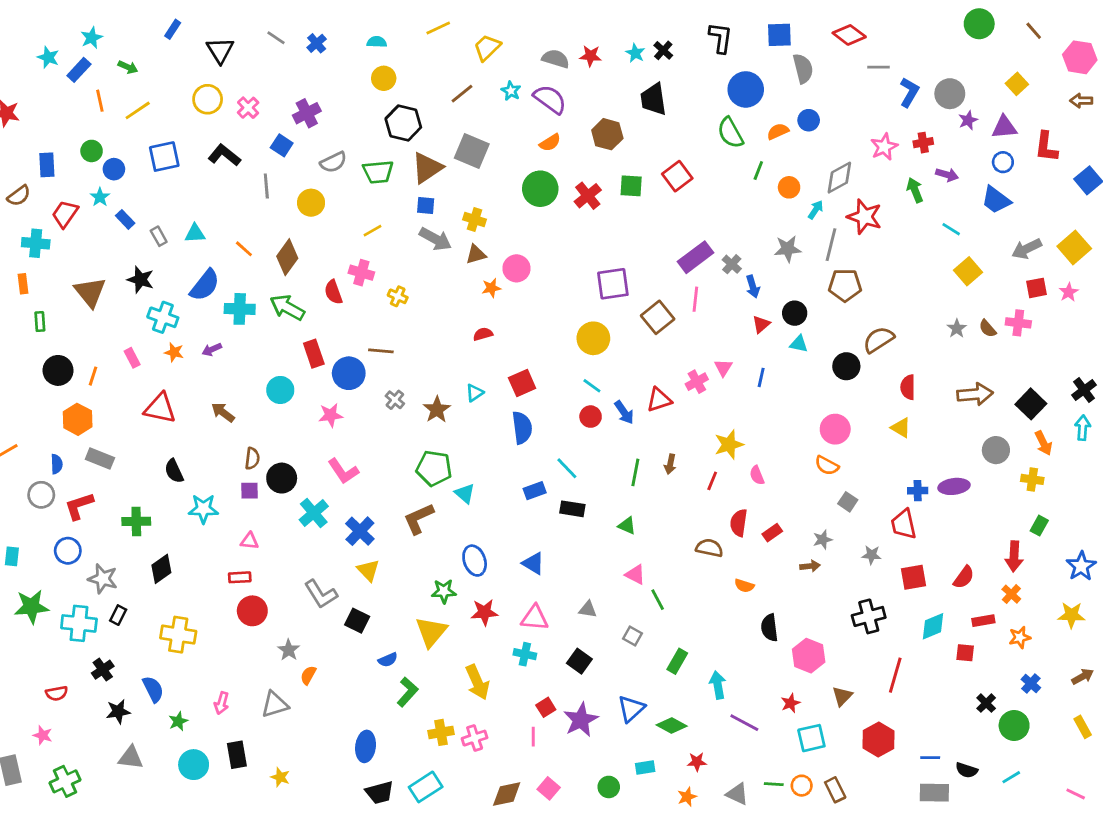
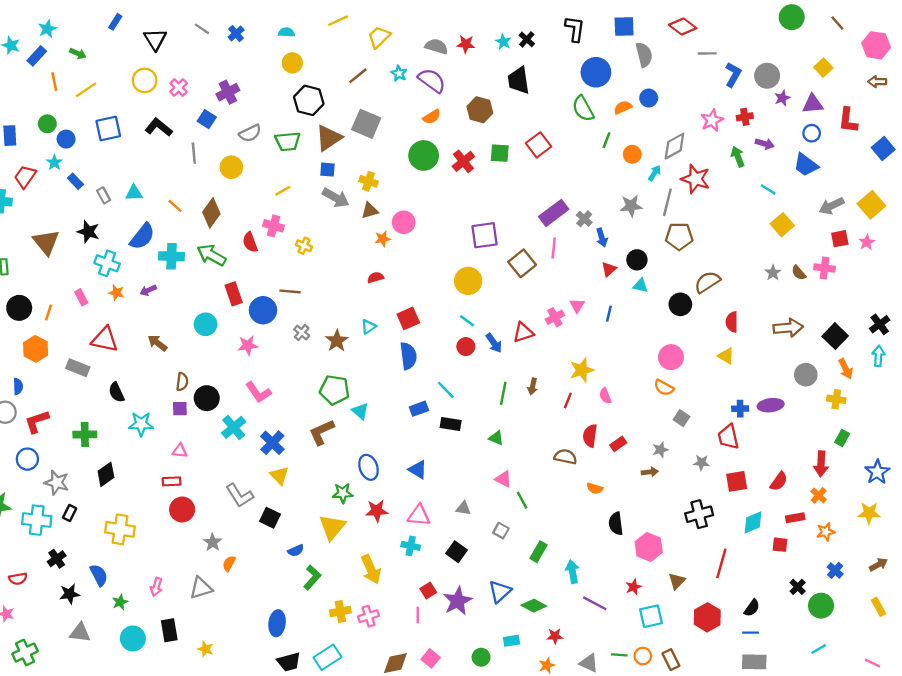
gray rectangle: (100, 458) -> (78, 368), moved
black semicircle: (967, 770) -> (752, 608), moved, turned -72

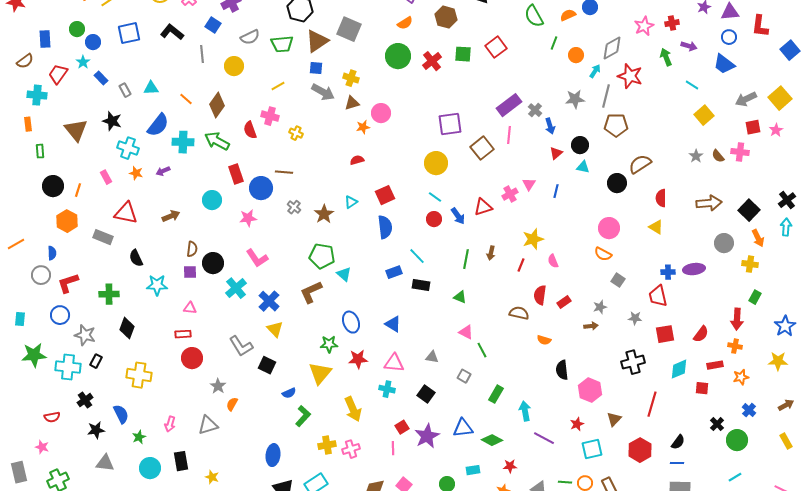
brown arrow: (157, 343) -> (171, 216), turned 120
black diamond: (106, 474) -> (127, 328), turned -35
orange cross: (819, 495) -> (735, 346), turned -32
blue triangle: (500, 592) -> (463, 428), turned 35

